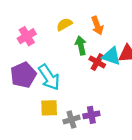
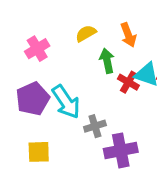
yellow square: (49, 108) -> (39, 152), moved
purple cross: (91, 115) -> (121, 150), size x1.5
gray cross: (71, 120) -> (95, 126), moved

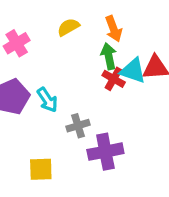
green arrow: (107, 61) -> (109, 56), moved
cyan arrow: (66, 102) -> (47, 100), size x0.7
yellow square: (39, 152) -> (41, 169), moved

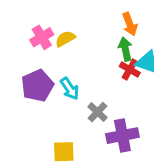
yellow semicircle: (68, 27) -> (65, 39), moved
gray cross: (78, 126) -> (97, 112), turned -30

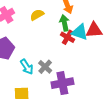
yellow semicircle: (65, 39) -> (37, 15), moved
cyan arrow: (70, 89) -> (27, 67), moved

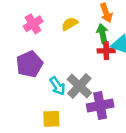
red cross: (68, 37) -> (106, 51), turned -32
gray cross: (45, 67) -> (79, 86), size x1.5

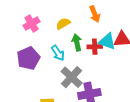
green arrow: (103, 34) -> (77, 42), moved
cyan arrow: (57, 86) -> (58, 53), moved

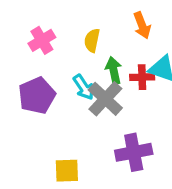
yellow semicircle: (63, 24) -> (92, 40), turned -48
gray cross: (72, 77) -> (105, 99), moved

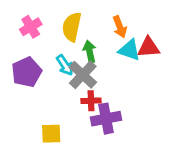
orange arrow: (142, 25) -> (120, 27), moved
yellow semicircle: (92, 40) -> (72, 27), size x1.5
red cross: (142, 77) -> (91, 101), moved

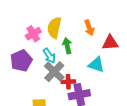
pink cross: (31, 27) -> (33, 34), moved
cyan triangle: (129, 50) -> (96, 65), moved
gray cross: (83, 75) -> (54, 72), moved

